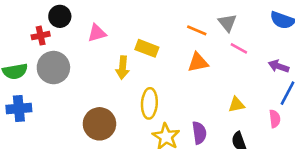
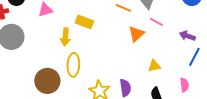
orange triangle: (198, 62) -> (136, 34), moved, turned -30
yellow ellipse: (149, 103) -> (73, 65), moved
pink semicircle: (275, 119) -> (184, 85), moved

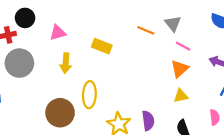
orange triangle: (136, 34) -> (180, 69), moved
yellow arrow: (65, 37) -> (66, 63), moved

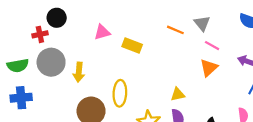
pink triangle: (58, 33) -> (102, 32), moved
yellow arrow: (66, 63) -> (79, 72), moved
yellow triangle: (181, 96) -> (178, 94), moved

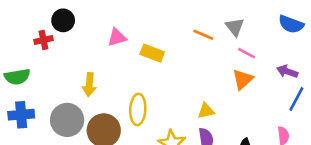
gray circle: (51, 62) -> (67, 120), moved

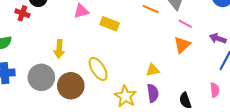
red cross: (43, 40) -> (22, 13), turned 32
yellow ellipse: (138, 109) -> (98, 69), turned -35

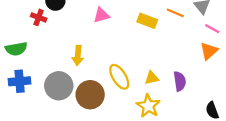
yellow rectangle: (110, 24) -> (147, 21), moved
yellow triangle: (153, 70) -> (152, 78), moved
purple semicircle: (153, 93) -> (180, 81), moved

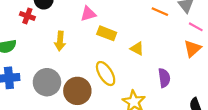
yellow rectangle: (147, 21) -> (107, 33), moved
yellow arrow: (78, 56) -> (60, 41), moved
yellow triangle: (152, 78) -> (137, 49), moved, turned 40

